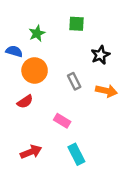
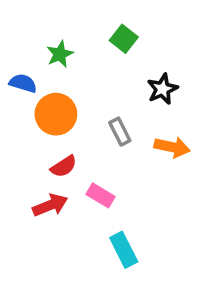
green square: (76, 24) -> (124, 39), turned 35
red semicircle: (25, 102) -> (64, 166), moved
red arrow: (31, 152) -> (50, 205), moved

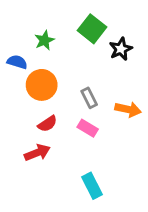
green square: (124, 39) -> (92, 29), size x1.4
black star: (162, 89) -> (121, 49), moved
pink rectangle: (100, 195) -> (88, 128), moved

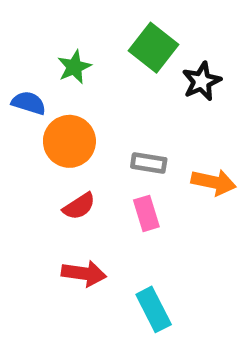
gray rectangle: (89, 98) -> (149, 163), turned -54
pink rectangle: (88, 128) -> (146, 213), turned 42
red arrow: (37, 153) -> (84, 273), moved, turned 30

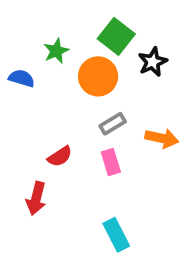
orange circle: (69, 141) -> (98, 76), moved
gray rectangle: (149, 163) -> (113, 124), turned -40
red arrow: (84, 273) -> (36, 198), moved, turned 96

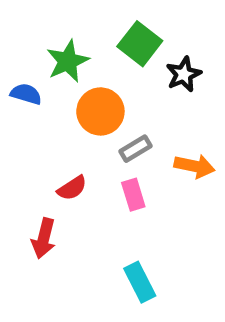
green star: (56, 51) -> (68, 61), size x1.4
orange circle: (98, 76) -> (100, 111), moved

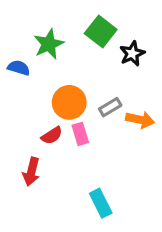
orange circle: (100, 111) -> (69, 102), moved
gray rectangle: (135, 149) -> (110, 107), moved
pink rectangle: (133, 195) -> (80, 134), moved

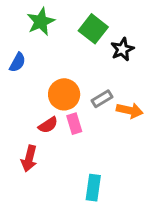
green star: (49, 44) -> (41, 22), moved
blue semicircle: (19, 68) -> (17, 62), turned 102
cyan rectangle: (101, 203) -> (93, 188), turned 35

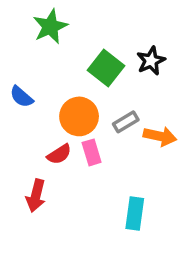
green square: (93, 29) -> (106, 68), moved
blue semicircle: (17, 62) -> (21, 97), moved, turned 102
cyan rectangle: (93, 188) -> (135, 214), moved

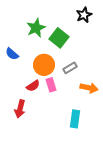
green star: (50, 27) -> (36, 28), moved
black star: (151, 61) -> (84, 15), moved
orange arrow: (160, 136) -> (89, 88), moved

